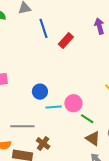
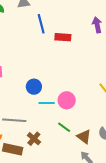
red rectangle: (66, 40) -> (63, 37), turned 49
green line: (87, 119) -> (64, 127), moved

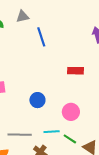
red rectangle: (63, 37) -> (75, 71), moved
cyan line: (47, 103) -> (52, 132), moved

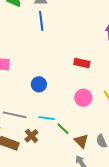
blue line: (41, 37) -> (41, 21), moved
pink circle: (71, 112) -> (83, 98), moved

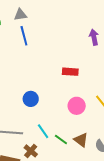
cyan line: (47, 118) -> (43, 131), turned 56
brown triangle: (81, 141) -> (81, 140), moved

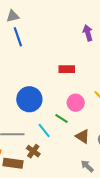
blue circle: (31, 99) -> (29, 99), size x1.6
green line: (61, 140) -> (62, 118), moved

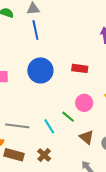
blue circle: (29, 99) -> (40, 70), moved
brown cross: (33, 151) -> (44, 155), moved

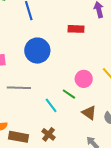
red rectangle: (80, 68) -> (76, 29), moved
gray line: (17, 126) -> (19, 88), moved

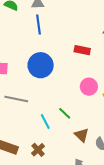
pink circle: (84, 79) -> (89, 87), moved

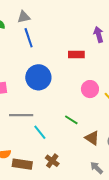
cyan line: (45, 122) -> (40, 132), moved

